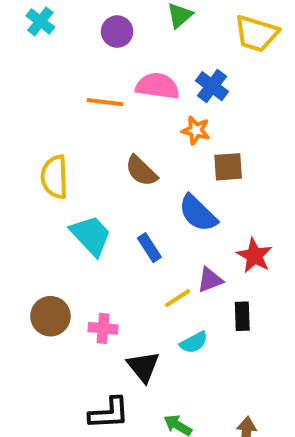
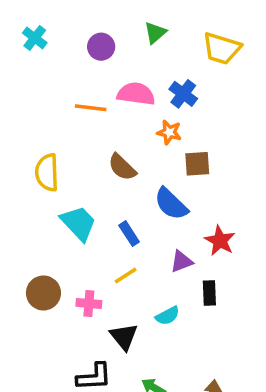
yellow line: (178, 298) -> (126, 276), moved

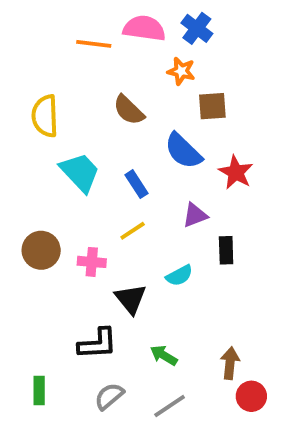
red star: (220, 241) -> (236, 172), moved

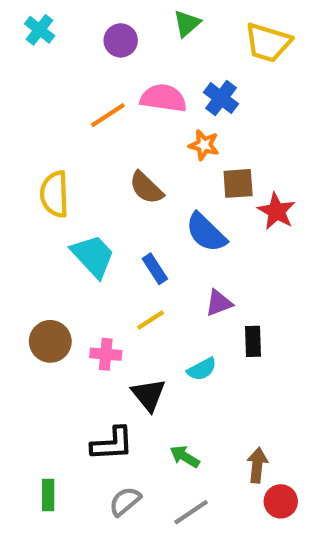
orange line: (94, 44) -> (108, 115), turned -40
red star: (236, 172) -> (276, 211), moved

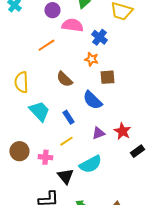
pink semicircle: (163, 98) -> (72, 25), moved
red star: (276, 211) -> (122, 131), moved
black rectangle: (253, 341) -> (137, 151), moved, turned 56
cyan semicircle: (202, 369) -> (90, 164), size x1.6

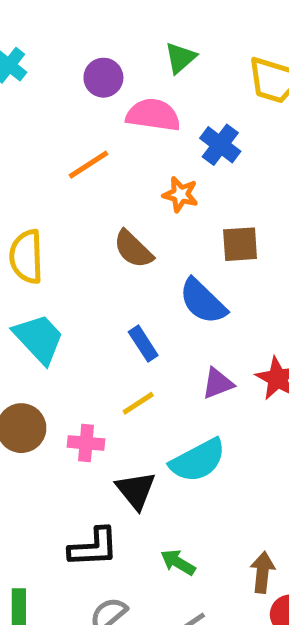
orange star: (91, 59) -> (180, 194), moved
cyan trapezoid: (39, 111) -> (39, 339), moved

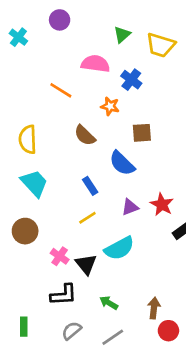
green triangle: (180, 58) -> (122, 35), moved
purple circle: (103, 78) -> (60, 20), moved
orange line: (89, 165) -> (61, 90), turned 65
pink cross: (86, 443) -> (60, 256), moved, turned 30

